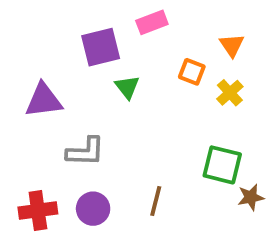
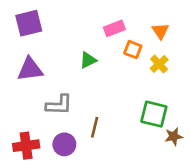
pink rectangle: (152, 22) -> (114, 28), moved
purple square: (101, 47) -> (29, 23), moved
green triangle: (127, 87) -> (88, 60), turned 42
brown line: (156, 201) -> (95, 127), moved

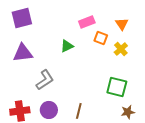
gray L-shape: (59, 105) -> (45, 80), turned -35
brown line: (95, 127) -> (79, 111), moved
brown star: (174, 136) -> (128, 112), moved

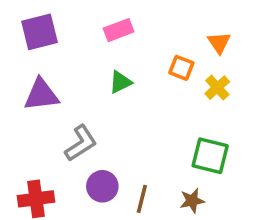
pink rectangle: (87, 22) -> (119, 30), moved
purple circle: (49, 110) -> (102, 186), moved
brown star: (128, 112) -> (192, 201), moved

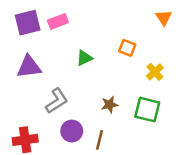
pink rectangle: (119, 30) -> (58, 21), moved
orange triangle: (219, 43) -> (164, 18), moved
yellow cross: (217, 88) -> (155, 72), moved
brown star: (192, 201) -> (110, 105), moved

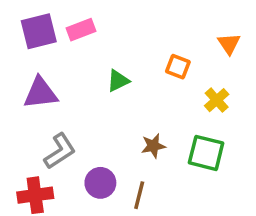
orange triangle: (164, 18) -> (229, 44), moved
gray L-shape: (57, 101) -> (60, 151), moved

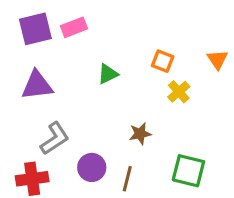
orange triangle: (229, 44) -> (217, 59), moved
yellow cross: (217, 100) -> (179, 92), moved
green square: (206, 153) -> (188, 171), moved

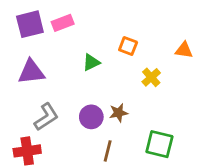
orange triangle: (217, 59) -> (184, 50), turned -48
orange square: (163, 61) -> (128, 46), moved
purple circle: (92, 167) -> (91, 117), moved

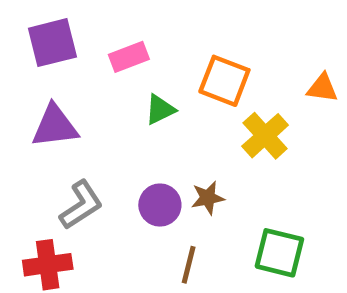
pink rectangle: (63, 23) -> (129, 57), moved
orange square: (128, 46) -> (224, 81), size x1.5
yellow cross: (151, 77) -> (265, 136), size x1.4

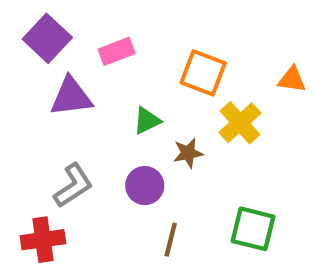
purple square: (52, 43) -> (47, 38), turned -33
green triangle: (160, 109) -> (147, 121), moved
purple triangle: (55, 126) -> (71, 97), moved
brown star: (208, 198) -> (188, 153), moved

